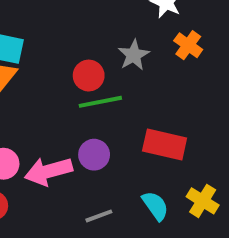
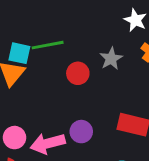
green line: (100, 102) -> (48, 45), moved

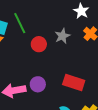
green line: (48, 45) -> (20, 23), turned 70

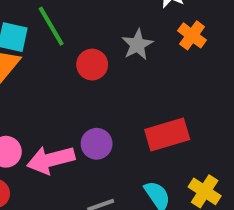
red rectangle: (74, 83) -> (167, 134), turned -30

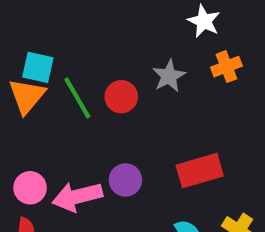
green line: (51, 26) -> (77, 98), moved
orange cross: (192, 35) -> (226, 67), turned 32

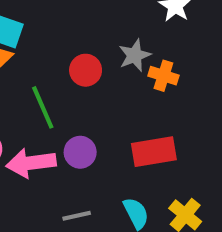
orange cross: (226, 67) -> (163, 76), moved, turned 32
green line: (77, 98) -> (43, 107), moved

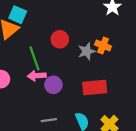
gray star: (135, 55) -> (87, 51), moved
pink arrow: (31, 163) -> (37, 76), moved, size x0.7

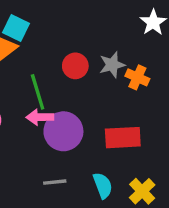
gray star: (87, 51) -> (112, 65), moved
purple circle: (53, 85) -> (63, 131), size x1.5

